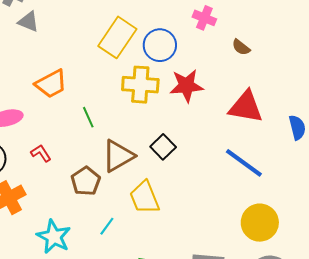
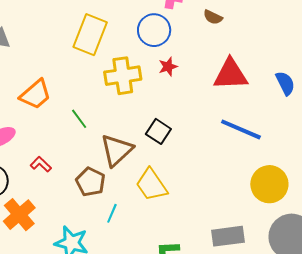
blue circle: (160, 45) -> (154, 30), moved
red star: (186, 86) -> (168, 67), size x0.6
cyan line: (107, 226) -> (112, 213), moved

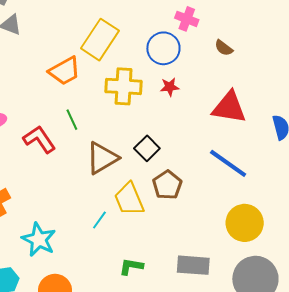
orange trapezoid: (35, 94) -> (65, 71), moved
red L-shape: (41, 164) -> (39, 139), moved, size x1.6
brown pentagon: (91, 182) -> (167, 185), moved
cyan line: (112, 213) -> (99, 220), moved

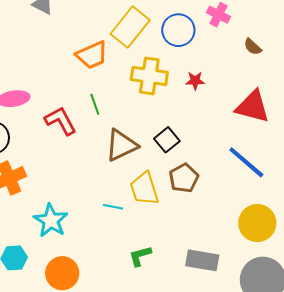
blue circle: (163, 48) -> (178, 30), moved
cyan line: (99, 220) -> (113, 207), turned 60
green L-shape: (131, 266) -> (140, 256), turned -30

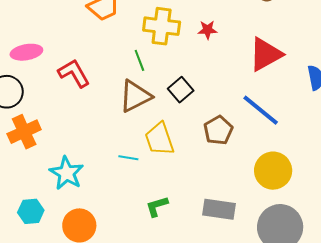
green line: (95, 104) -> (139, 60), moved
red triangle: (253, 107) -> (266, 54), turned -42
brown pentagon: (184, 178) -> (218, 130), moved

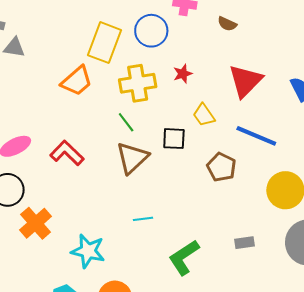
black square: (181, 90) -> (174, 139), turned -30
yellow trapezoid: (159, 139) -> (204, 115), moved, size x0.7
green L-shape: (157, 206) -> (184, 257), size x1.5
gray rectangle: (219, 209) -> (244, 243), size x0.6

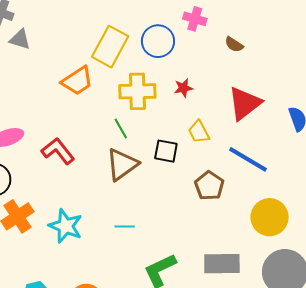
gray rectangle: (244, 243) -> (222, 264), size x1.8
cyan star: (88, 251) -> (66, 226), moved

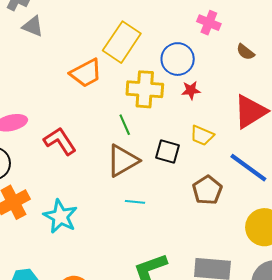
blue circle: (158, 41) -> (178, 59), moved
yellow trapezoid: (199, 132) -> (202, 135), turned -45
cyan line: (125, 226) -> (135, 202), moved

